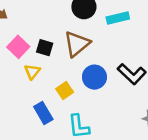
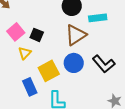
brown triangle: (77, 44) -> (76, 35), moved
yellow square: (65, 91) -> (49, 71), size x1.5

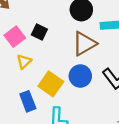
black square: (37, 35) -> (39, 32), moved
yellow square: (49, 71) -> (51, 84), turned -30

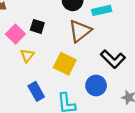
blue circle: (80, 76) -> (96, 86), moved
yellow square: (51, 84) -> (65, 64), moved

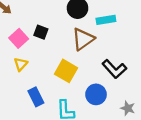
yellow triangle: (27, 56) -> (21, 64), moved

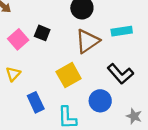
cyan rectangle: (106, 20) -> (122, 31), moved
yellow triangle: (21, 64) -> (13, 74), moved
yellow square: (66, 71) -> (69, 75), turned 30

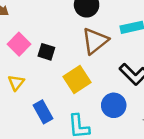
black square: (42, 33) -> (46, 52), moved

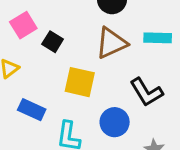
yellow square: (77, 79) -> (80, 82), turned 32
blue rectangle: (43, 112) -> (32, 110), turned -50

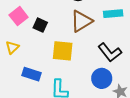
blue circle: (115, 122) -> (102, 78), moved

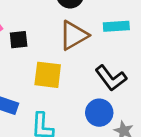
black square: (40, 25) -> (19, 40), turned -32

